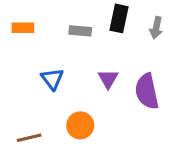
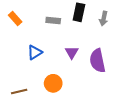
orange rectangle: (23, 28) -> (15, 18), turned 48
blue triangle: (52, 79) -> (35, 52), turned 35

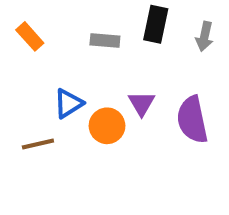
orange circle: (53, 83) -> (107, 126), moved
brown line: (19, 92) -> (38, 144), moved

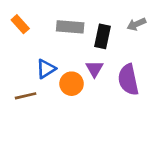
black rectangle: (156, 24) -> (103, 36), moved
gray arrow: (204, 36) -> (136, 24), turned 54
gray rectangle: (105, 40) -> (70, 27), size x1.4

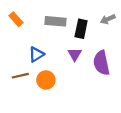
orange circle: (72, 84) -> (46, 80), moved

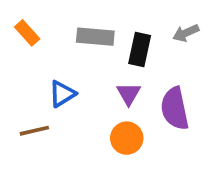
orange circle: (46, 80) -> (127, 138), moved

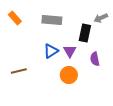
black rectangle: (140, 50) -> (85, 33), moved
blue triangle: (62, 94) -> (51, 51), moved
purple semicircle: (175, 109) -> (95, 59), size x0.6

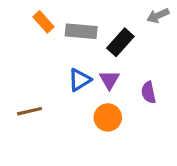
orange rectangle: (15, 18) -> (44, 22), moved
gray arrow: (101, 18) -> (158, 16), moved
black rectangle: (85, 33) -> (120, 42), moved, turned 30

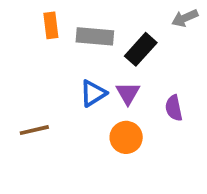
orange rectangle: (44, 22) -> (51, 25), turned 35

